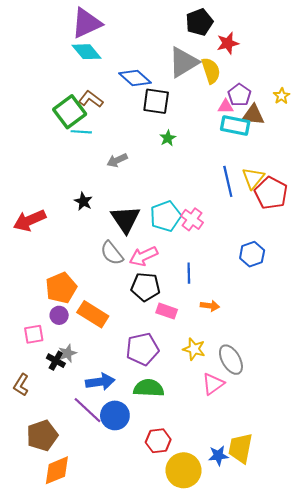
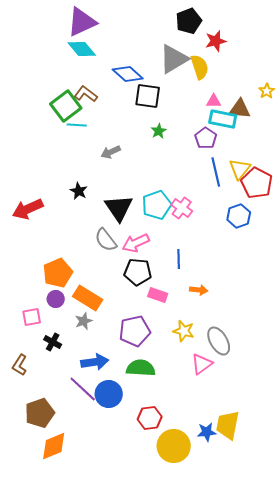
purple pentagon: (239, 95) -> (206, 138), moved
blue hexagon: (252, 254) -> (239, 216), moved
gray star: (67, 353) -> (84, 321), moved

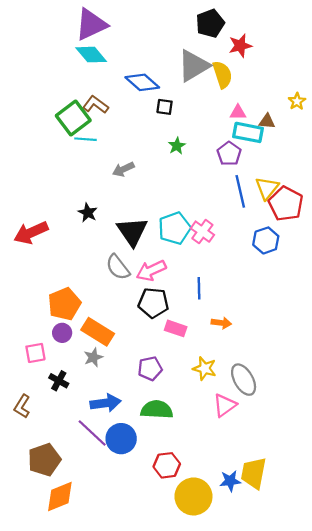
black square: (148, 96) -> (165, 107), size x0.6
brown triangle: (240, 109) -> (267, 121), size x0.7
purple pentagon: (135, 331) -> (150, 368), size x0.7

